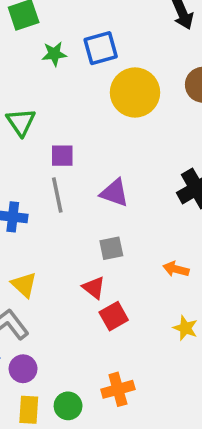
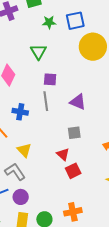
green triangle: (21, 122) -> (39, 52), moved

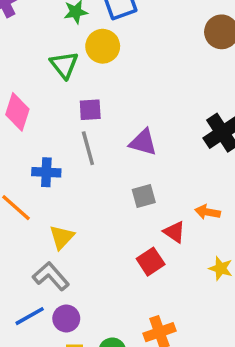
yellow circle: (93, 47) -> (103, 46), moved, size x0.7
yellow triangle: (24, 150) -> (62, 237), turned 35
red triangle: (63, 154) -> (174, 232), moved

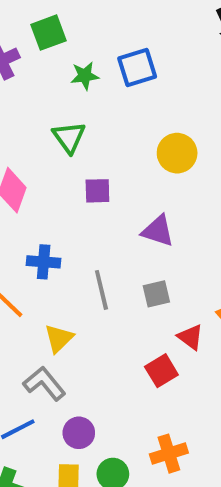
yellow circle: (103, 46) -> (177, 153), moved
gray line: (88, 148) -> (101, 290), moved
purple circle: (66, 318) -> (79, 433), moved

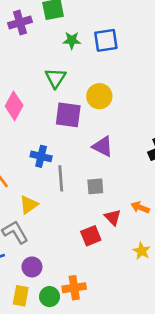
yellow circle: (177, 153) -> (99, 96), moved
purple square: (97, 191) -> (68, 115), size x1.5
blue cross: (44, 262) -> (41, 156), moved
orange cross: (169, 454) -> (74, 288), moved

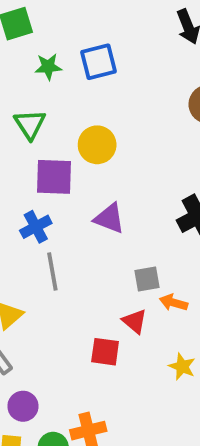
blue cross: (41, 156) -> (36, 227), moved, turned -36
gray square: (95, 186) -> (147, 279), moved
red square: (91, 236) -> (105, 352), turned 36

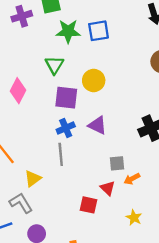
green star: (48, 67) -> (68, 31), size x1.5
blue cross: (36, 227) -> (66, 128), moved
orange arrow: (174, 303) -> (132, 179), turned -49

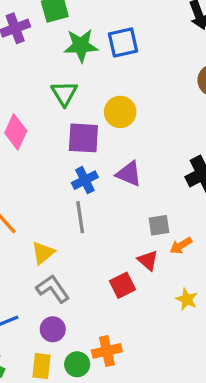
gray L-shape: (21, 203) -> (53, 289), moved
red square: (88, 205) -> (123, 285), turned -36

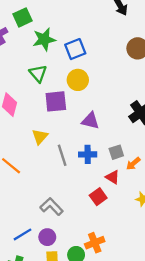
blue square: (123, 42) -> (75, 49), moved
blue cross: (85, 180) -> (88, 154), moved, turned 35
yellow triangle: (43, 253) -> (40, 137), moved
purple circle: (53, 329) -> (47, 237), moved

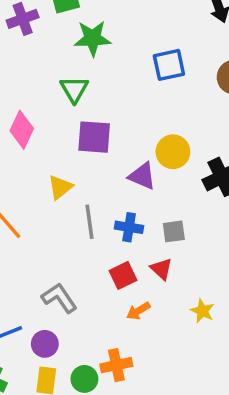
blue square: (75, 49) -> (169, 65), moved
yellow circle: (78, 80) -> (173, 152), moved
orange arrow: (133, 164) -> (138, 311), moved
red square: (98, 197) -> (123, 275), moved

